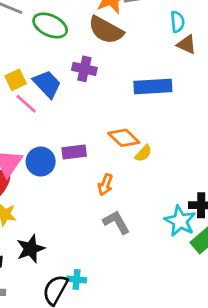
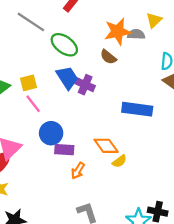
brown semicircle: (106, 30) -> (108, 57), size x0.6
blue trapezoid: (47, 84) -> (67, 78), moved
blue circle: (41, 162) -> (51, 133), moved
orange arrow: (105, 185) -> (78, 171), moved

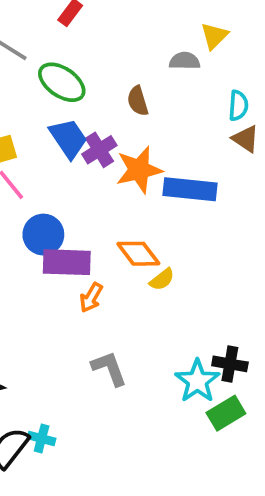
orange star: (118, 32) -> (139, 170), moved
brown semicircle: (108, 57) -> (138, 101), turned 35
purple cross: (85, 85) -> (99, 150), turned 36
purple rectangle: (64, 150) -> (67, 262), size x1.4

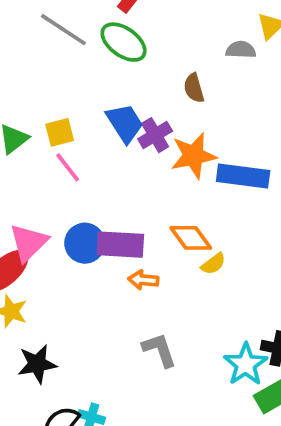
green ellipse: (62, 82) -> (124, 42), moved
blue circle: (43, 235) -> (85, 243), moved
orange arrow: (91, 298) -> (143, 280), turned 64

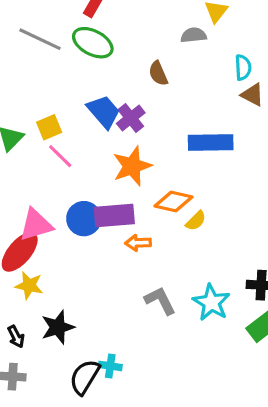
orange star: (193, 156) -> (132, 166), moved
orange diamond: (191, 238) -> (174, 201), turned -33
pink triangle: (29, 242) -> (36, 225), turned 36
cyan star: (246, 364) -> (211, 302), moved

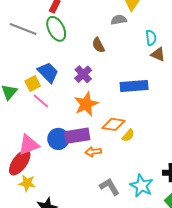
green ellipse: (93, 43) -> (56, 29), turned 40
blue trapezoid: (104, 112) -> (48, 72), moved

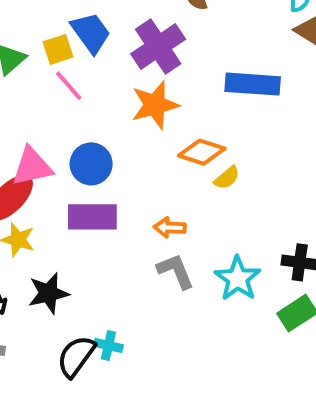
purple cross: (83, 74) -> (158, 46), size x1.5
purple rectangle: (77, 136) -> (92, 217), moved
orange arrow: (93, 152) -> (170, 228), moved

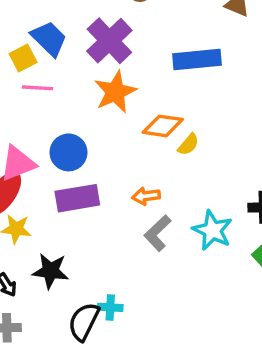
pink line: (69, 86) -> (37, 88), turned -36
gray L-shape: (176, 271) -> (158, 233), turned -102
black star: (48, 293) -> (51, 271), turned 30

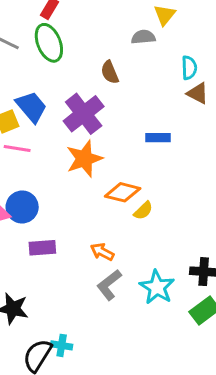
blue rectangle: (197, 59) -> (158, 138), size x0.6
blue circle: (69, 152) -> (22, 207), moved
orange arrow: (146, 196) -> (102, 252), turned 30
purple rectangle: (77, 198) -> (42, 248), size x0.7

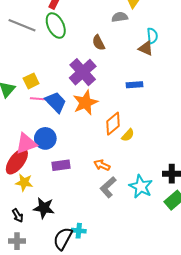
brown triangle: (198, 93) -> (146, 48), moved
blue trapezoid: (31, 107) -> (56, 102), moved
orange diamond: (123, 192) -> (113, 124), turned -50

